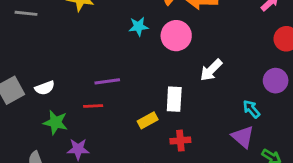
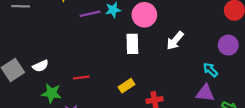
purple line: (107, 81) -> (90, 14), moved
white rectangle: (174, 99) -> (132, 44), moved
purple triangle: (243, 137) -> (205, 93), turned -30

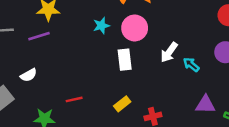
purple line: (90, 14) -> (39, 36), moved
white semicircle: (41, 66) -> (29, 75), moved
cyan arrow: (210, 70) -> (191, 65), moved

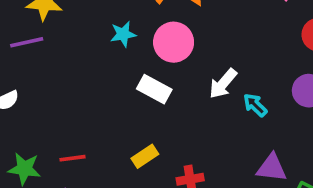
white rectangle: (125, 60) -> (154, 89), turned -60
red line: (74, 99) -> (72, 158), moved

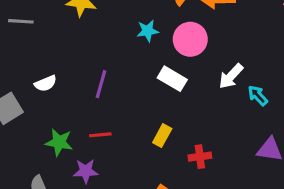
purple line: (27, 42) -> (101, 84), moved, turned -64
yellow rectangle: (145, 156) -> (162, 136), turned -30

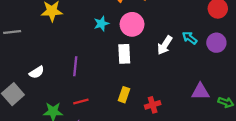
white rectangle: (172, 79) -> (124, 54), turned 66
cyan arrow: (258, 96) -> (190, 38), moved

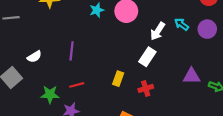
white rectangle: (124, 54) -> (147, 57), moved, turned 36

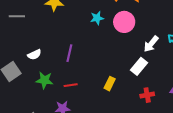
red cross: (146, 88) -> (147, 95), moved
green star: (50, 94) -> (44, 80), moved

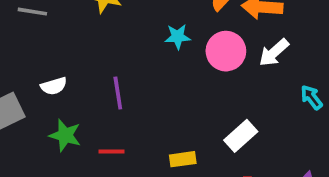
white arrow: (151, 44) -> (274, 53), moved
purple line: (69, 53) -> (118, 93), turned -30
yellow rectangle: (110, 84) -> (183, 159), turned 48

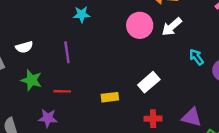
cyan star: (178, 37) -> (82, 14), moved

